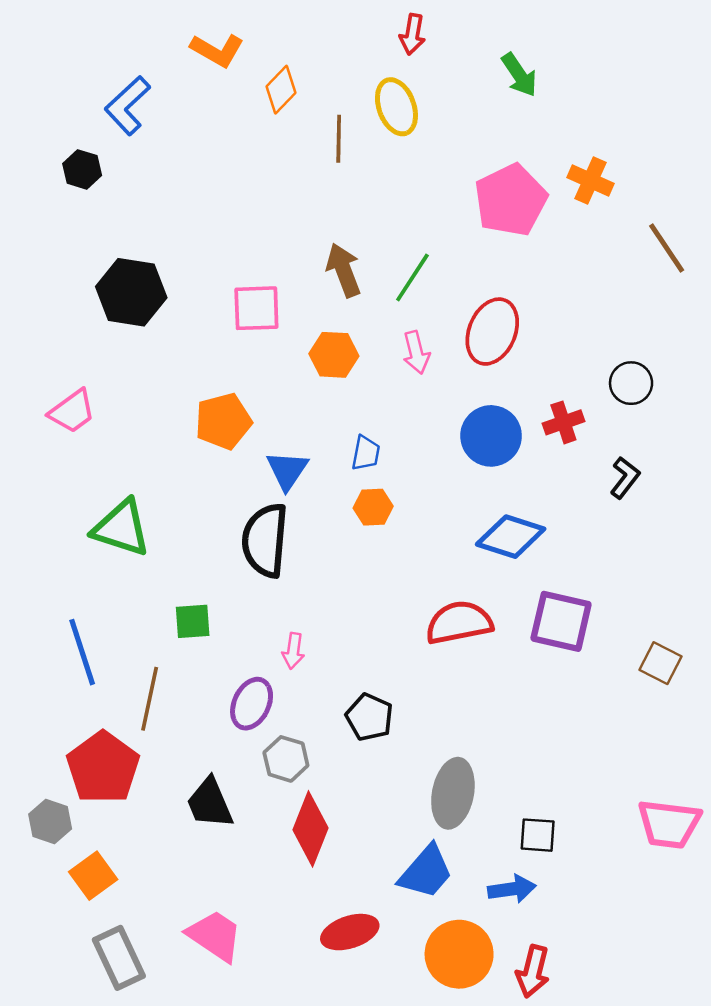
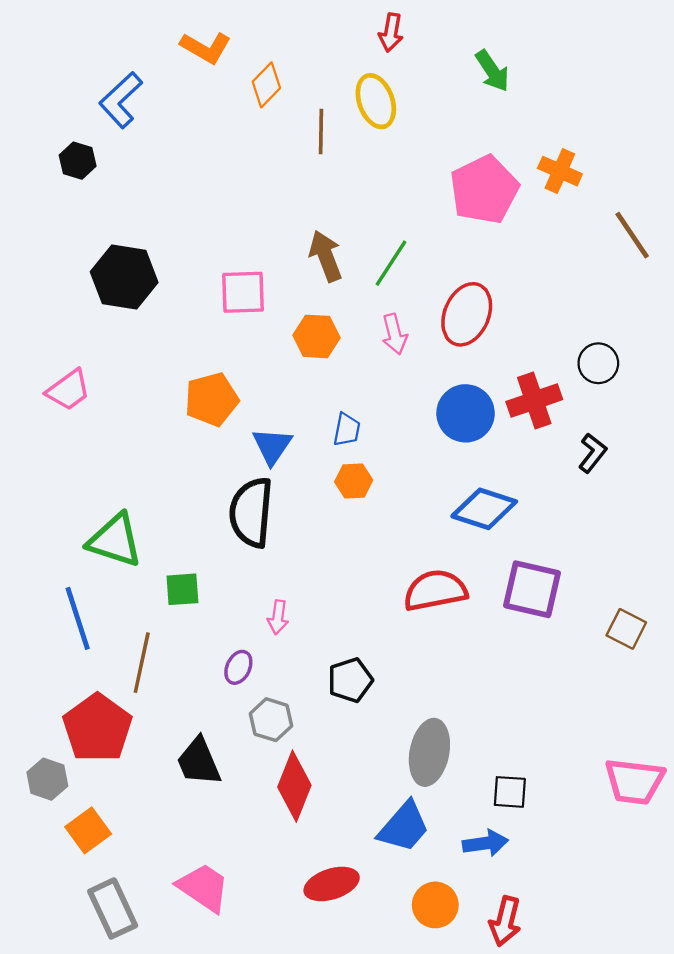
red cross: (563, 422) -> (534, 401), size x1.4
green triangle: (121, 528) -> (115, 540), moved
purple ellipse: (252, 704) -> (238, 667), size x0.7
black pentagon: (369, 717) -> (350, 680), turned 30
orange circle: (459, 954) -> (435, 905), size x0.7

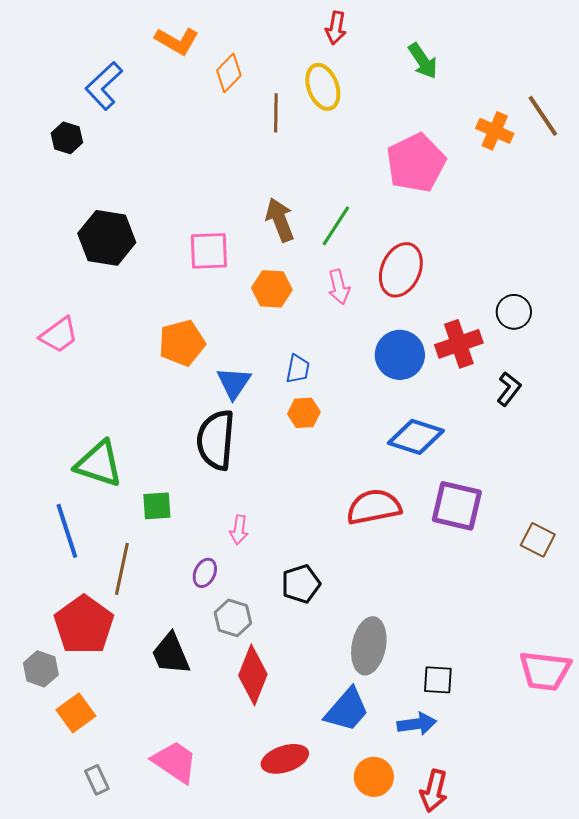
orange cross: (560, 171) -> (495, 131), moved
brown line: (632, 235) -> (543, 116), moved
gray rectangle: (113, 908) -> (97, 780), size x0.6

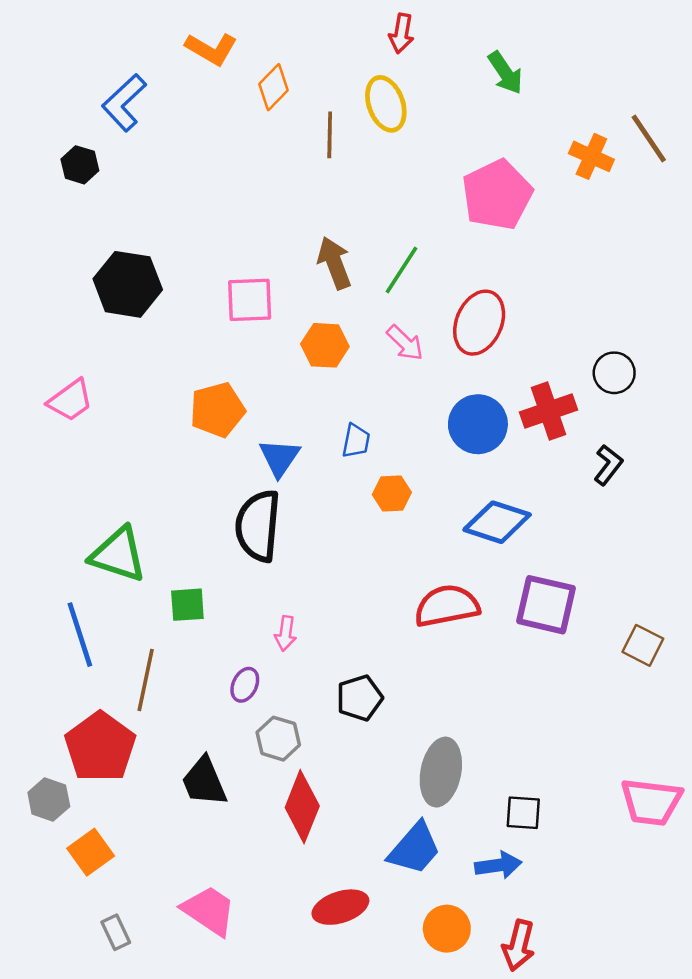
pink arrow: (339, 287) -> (405, 343), turned -32
orange hexagon: (304, 413) -> (392, 494), moved

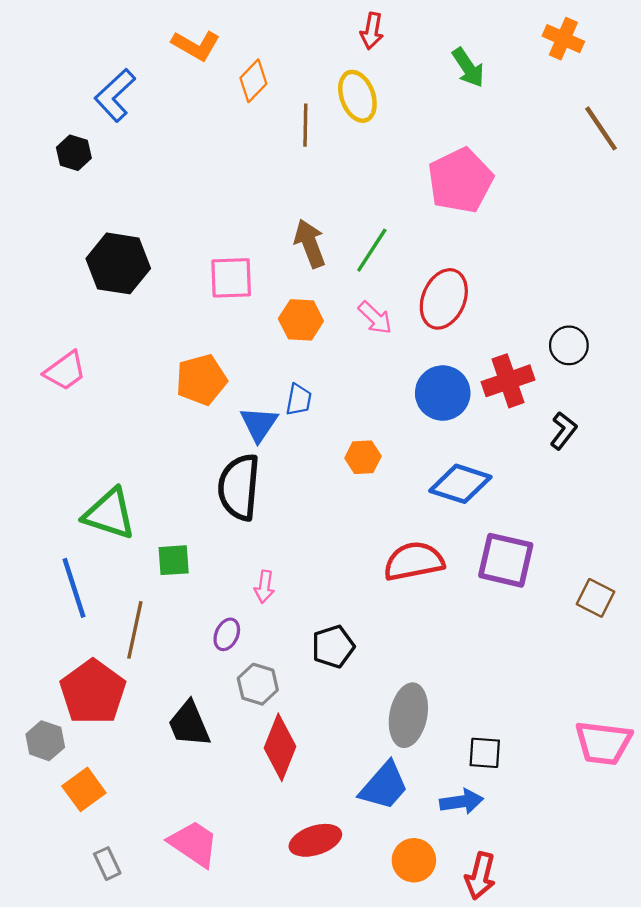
orange cross: (591, 156) -> (563, 39), moved
blue trapezoid: (356, 441) -> (299, 400), moved

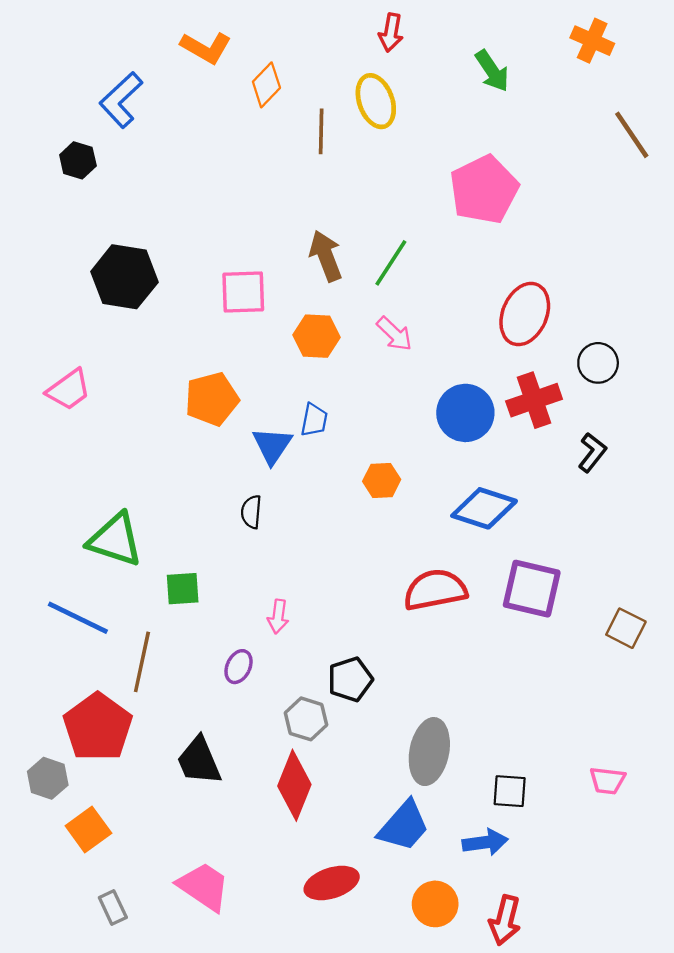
red ellipse: (444, 299) -> (525, 314), moved
black semicircle: (239, 487) -> (251, 512), size x0.5
blue line: (74, 588) -> (78, 618), turned -46
gray hexagon: (258, 684) -> (306, 719), moved
pink trapezoid: (603, 743) -> (607, 781), moved, size x0.6

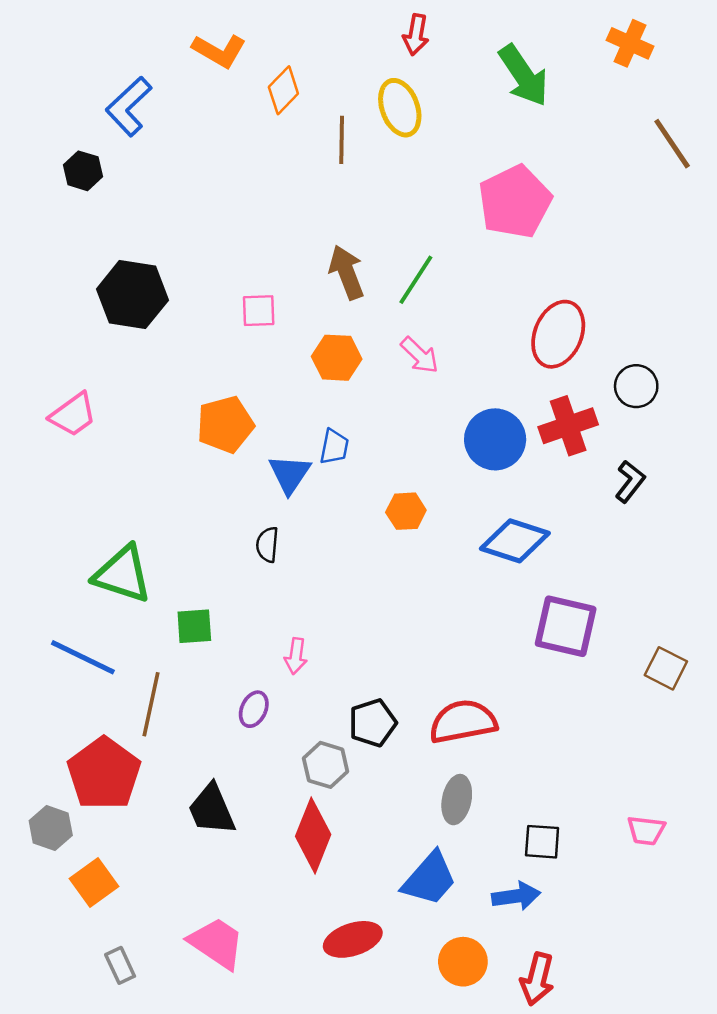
green arrow: (492, 71) -> (524, 76), size x1.4
pink square: (243, 292) -> (259, 311), size x0.7
red semicircle: (435, 590) -> (463, 722), moved
gray ellipse: (429, 752) -> (457, 800), size x0.7

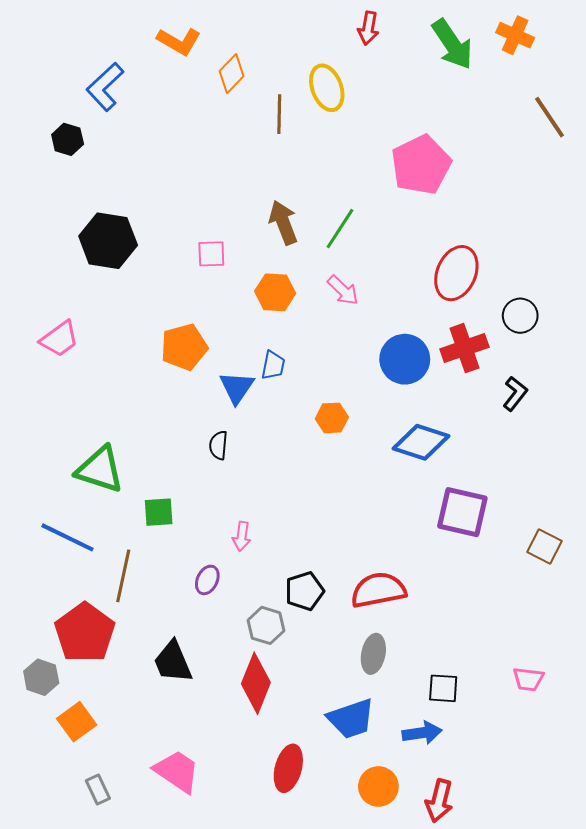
red arrow: (416, 35) -> (368, 28), moved
green arrow: (524, 76) -> (452, 44), moved
blue trapezoid: (429, 879) -> (351, 719), turned 30
red ellipse: (353, 939) -> (288, 768), turned -57

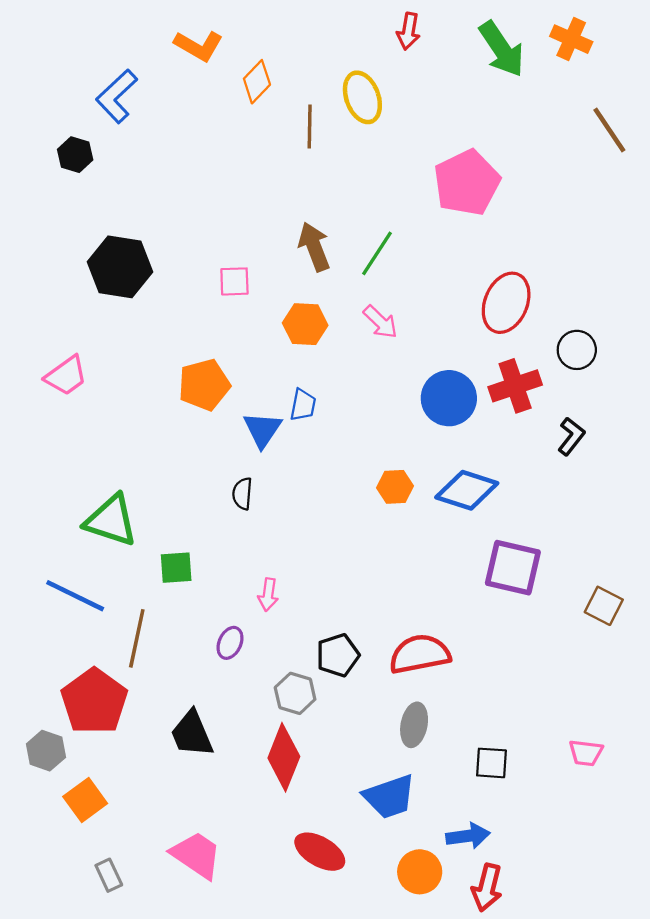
orange hexagon: (332, 418) -> (395, 487), moved
blue arrow: (422, 733) -> (468, 836), moved
red ellipse: (288, 768) -> (320, 852), turned -75

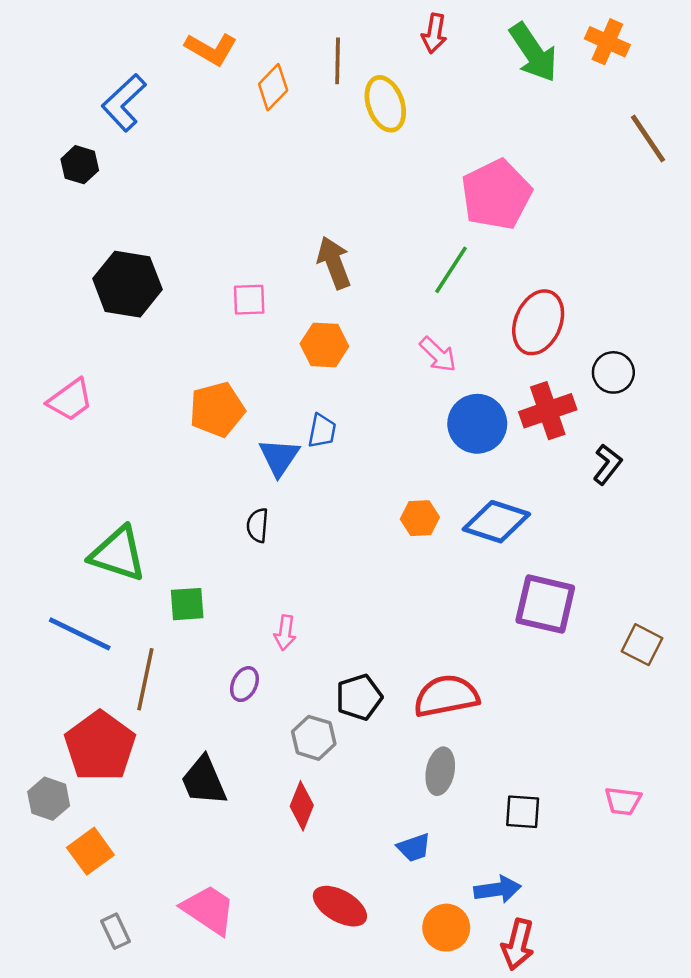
brown line: (310, 127) -> (338, 61), moved
green line: (377, 253) -> (451, 270), moved
pink arrow: (380, 322) -> (438, 355), moved
red diamond: (284, 757) -> (302, 806), size x0.7
blue trapezoid: (389, 797) -> (414, 848), size x0.6

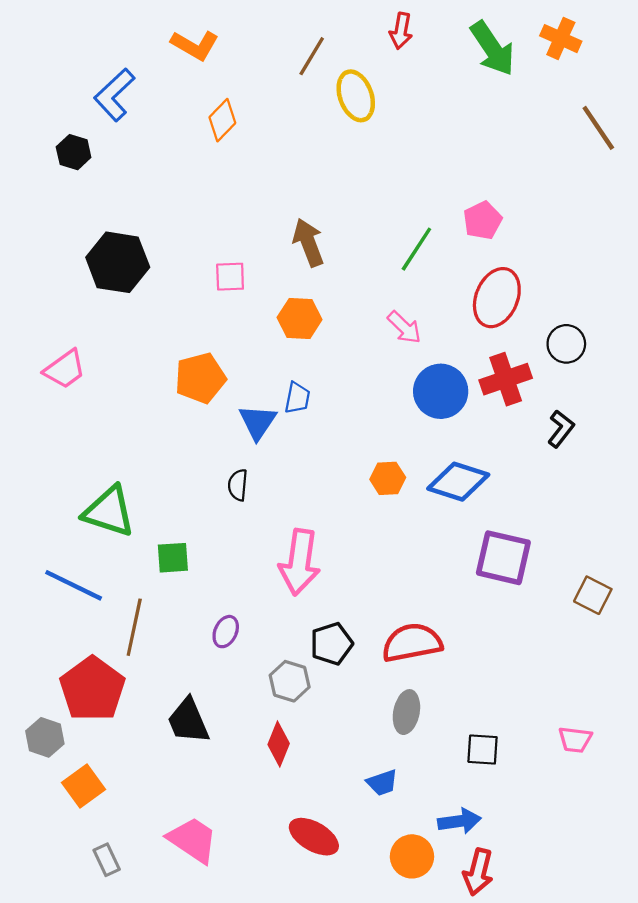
brown line: (338, 61) -> (312, 56), turned 30
orange diamond: (273, 87) -> (222, 120), moved
pink pentagon: (496, 195) -> (483, 220), moved, size x0.6
pink arrow: (285, 633) -> (300, 562), moved, size x2.0

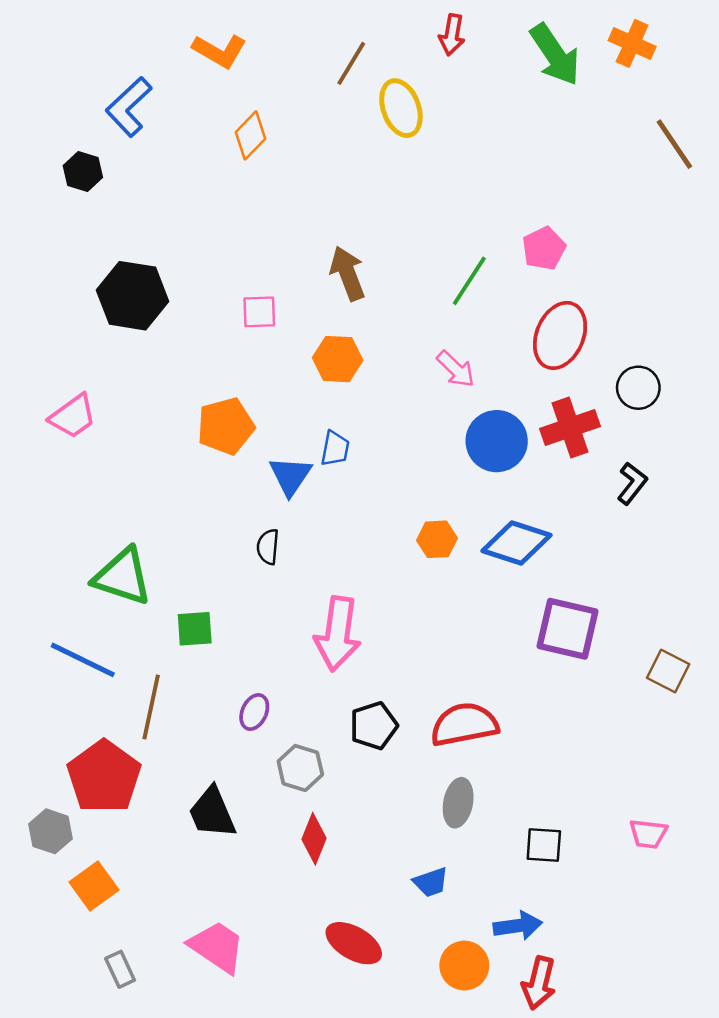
gray hexagon: (290, 681) -> (300, 768), moved

